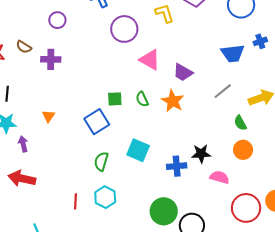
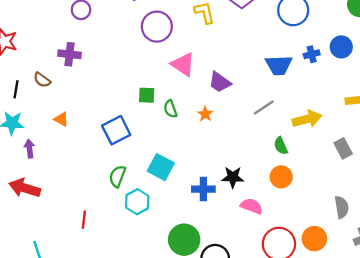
brown semicircle: (24, 47) -> (42, 80), moved
green square: (115, 99) -> (147, 95), moved
orange star: (173, 101) -> (205, 114), size x0.6
orange triangle: (49, 116) -> (61, 119), turned -40
cyan hexagon: (105, 197) -> (137, 202), moved

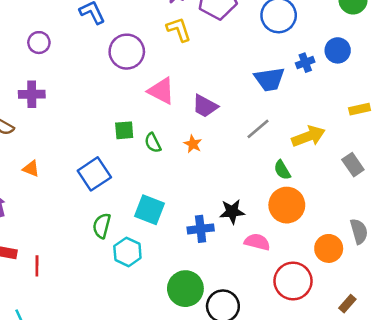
orange circle: (281, 177) -> (287, 205), size x1.4
red line: (84, 220) -> (37, 266), moved
orange circle: (314, 239) -> (329, 248), moved

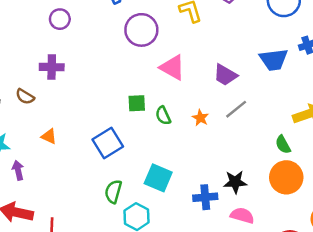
purple trapezoid: (205, 106) -> (225, 75), moved
gray line: (258, 129) -> (236, 109), moved
pink semicircle: (257, 242) -> (242, 215), moved

